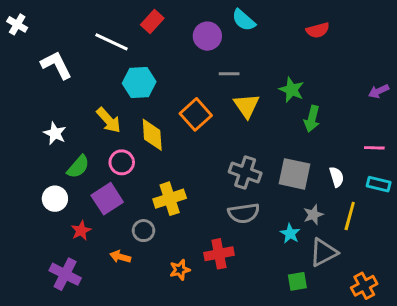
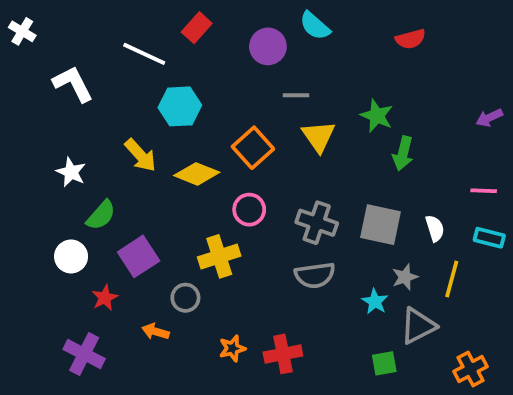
yellow diamond: (152, 135) -> (197, 174), turned -64
pink circle: (122, 162) -> (249, 210), moved
red cross: (219, 254) -> (283, 354), moved

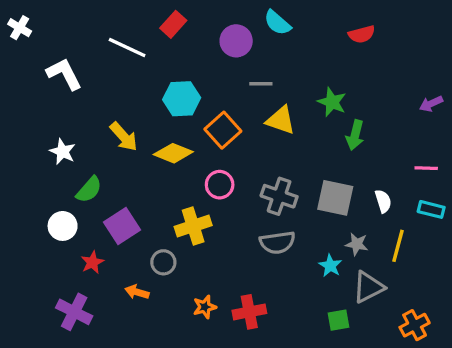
cyan hexagon: (180, 106) -> (182, 99), moved
yellow triangle: (319, 136) -> (281, 120), turned -36
gray star: (405, 277) -> (357, 244), turned 30

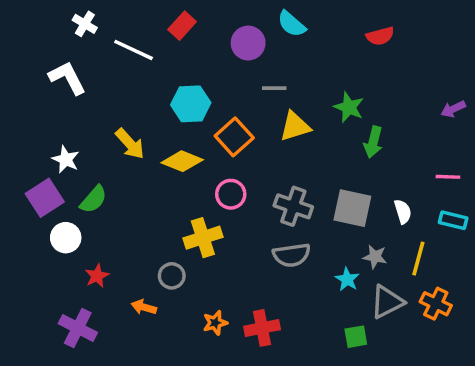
white cross: (20, 28) -> (85, 24), moved
yellow triangle: (281, 120) -> (295, 126), turned -36
purple square: (122, 226) -> (45, 198), moved
orange cross: (415, 325) -> (436, 304), moved, turned -36

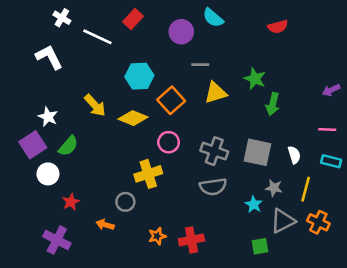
purple arrow: (453, 109) -> (331, 90), moved

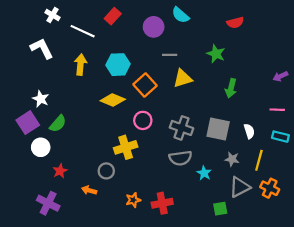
green star: (255, 79) -> (216, 54), moved
yellow arrow: (95, 105) -> (80, 65), moved, turned -132
cyan star: (254, 204) -> (204, 173), moved

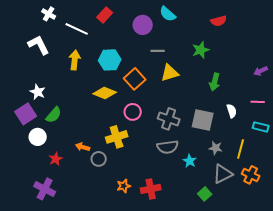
green star: (216, 54) -> (201, 50), turned 30
white semicircle: (249, 131) -> (232, 111), moved
orange arrow: (89, 190) -> (83, 147), moved
green square: (220, 209) -> (205, 194), turned -32

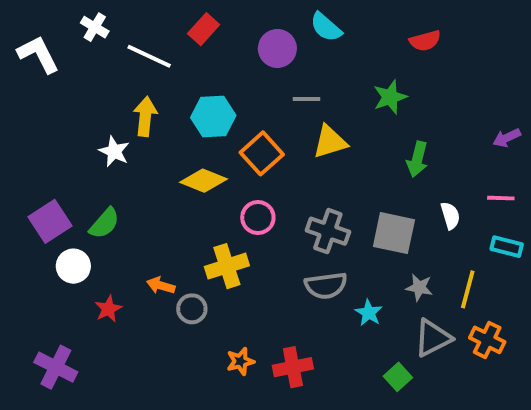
white L-shape: (39, 45) -> (38, 54), moved
white star: (38, 92) -> (114, 151), moved
purple cross: (45, 189) -> (56, 367), moved

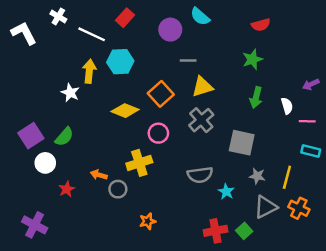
green star: (390, 97) -> (252, 59), moved
cyan hexagon: (213, 116) -> (120, 62), moved
white semicircle: (450, 216) -> (287, 106), moved
gray cross: (328, 231) -> (201, 120), moved, turned 30
red cross: (293, 367) -> (216, 231), moved

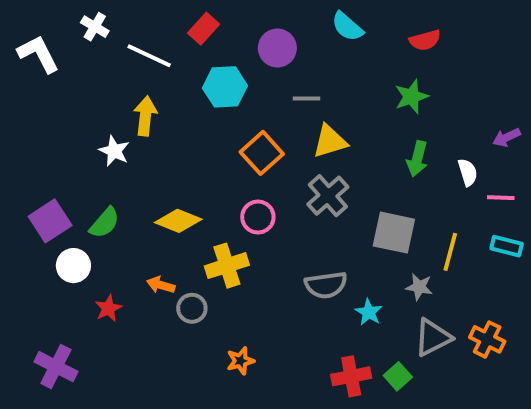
cyan semicircle: (200, 16) -> (347, 27), moved
cyan hexagon: (120, 62) -> (225, 87), moved
yellow diamond: (125, 111) -> (178, 221), moved
yellow line: (287, 177) -> (450, 252), moved

